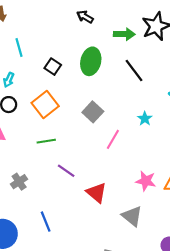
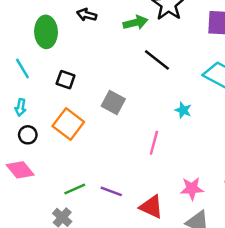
green ellipse: (91, 61) -> (46, 32), moved
gray square: (93, 112) -> (113, 102), moved
green line: (46, 141) -> (75, 189), moved
pink star: (146, 181) -> (192, 189), moved

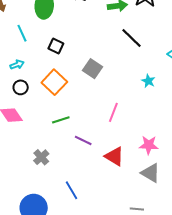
cyan arrow: (21, 107) -> (17, 65), turned -128
pink line: (154, 143) -> (113, 112), moved
green line: (75, 189) -> (61, 120), moved

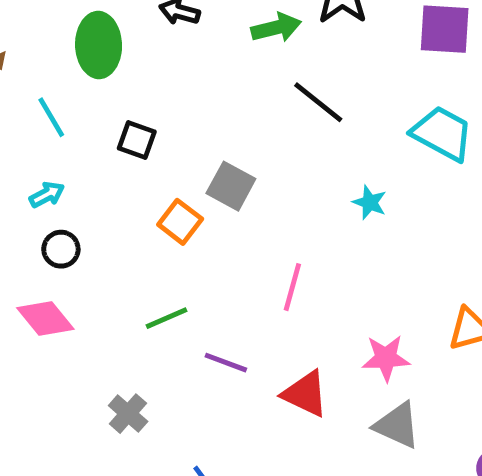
orange square: (54, 82) -> (180, 222), moved, size x0.7

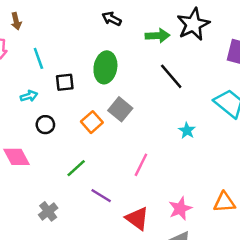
green ellipse: (99, 45) -> (105, 67), moved
black square: (137, 140) -> (65, 82), moved, turned -36
black circle: (61, 249) -> (45, 125), moved
green line: (166, 318) -> (76, 168), turned -30
pink star: (386, 358) -> (180, 209), turned -30

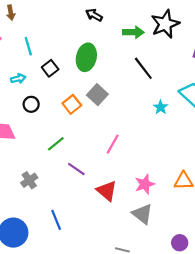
black square: (65, 82) -> (50, 68), turned -35
cyan star: (187, 130) -> (161, 107), moved

